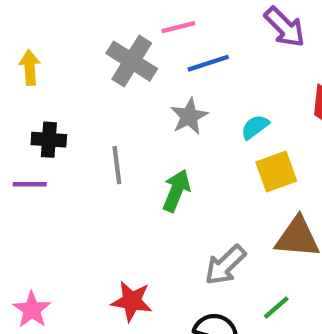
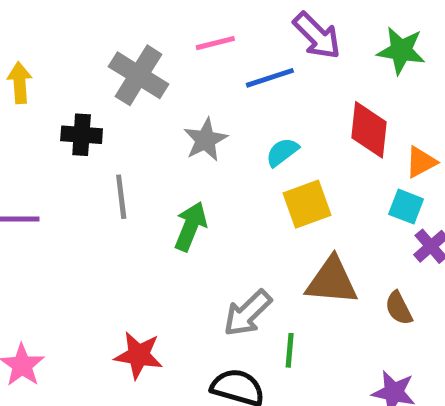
pink line: (178, 27) -> (215, 43), moved
blue line: (208, 63) -> (270, 78), moved
black cross: (49, 140) -> (82, 135), moved
green line: (276, 308) -> (290, 350), moved, turned -44

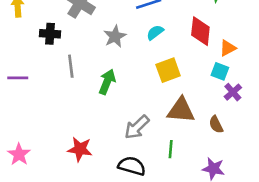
cyan semicircle: (282, 152) -> (155, 32), moved
green line: (290, 350) -> (171, 149), moved

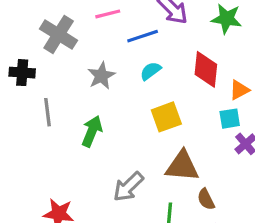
cyan square: (220, 71) -> (230, 119), turned -30
brown semicircle: (216, 125) -> (206, 199), moved

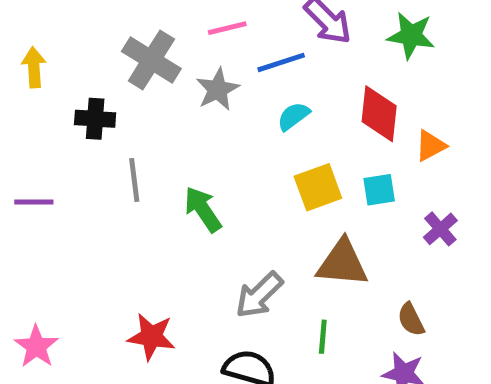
gray star: (101, 76) -> (218, 89), moved
cyan square: (230, 119) -> (379, 190), moved
green arrow: (92, 131) -> (203, 209), turned -56
brown semicircle: (206, 199) -> (411, 320), moved

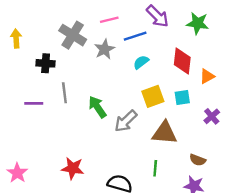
purple line: (34, 202) -> (34, 103), moved
gray arrow: (259, 295) -> (126, 121), moved
brown semicircle: (411, 320) -> (198, 160), turned -42

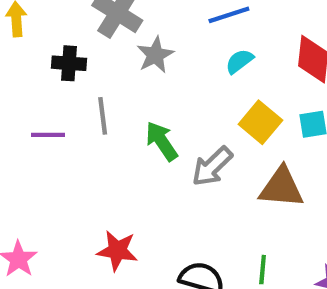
gray star: (104, 49) -> (155, 55), moved
yellow square: (153, 96) -> (260, 122), turned -30
green line: (155, 168) -> (263, 270), moved

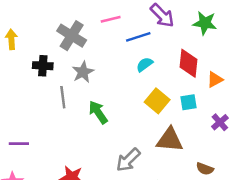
gray star: (155, 55) -> (83, 72), moved
purple line: (48, 135) -> (19, 144), moved
gray arrow: (212, 166) -> (128, 160), moved

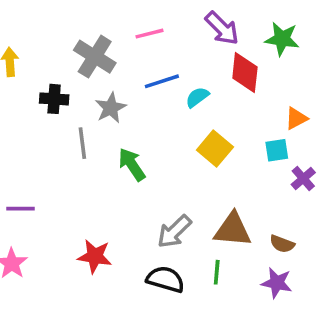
blue line: (138, 37) -> (162, 81), moved
red diamond: (188, 63) -> (245, 72), moved
cyan square: (188, 102) -> (277, 150), moved
brown triangle: (170, 140) -> (233, 230), moved

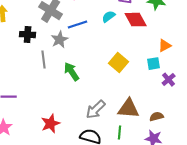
red diamond: (245, 72) -> (136, 20), turned -35
blue line: (162, 81) -> (78, 25), moved
cyan semicircle: (197, 97) -> (109, 17), moved
brown semicircle: (282, 244) -> (157, 117), turned 144
red star: (95, 256) -> (51, 124), turned -30

